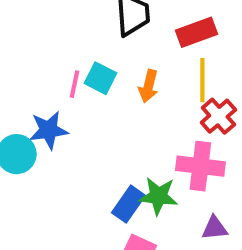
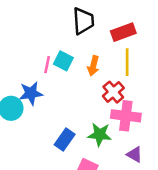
red cross: (218, 116) -> (113, 92), moved
blue rectangle: (128, 204) -> (65, 140), moved
purple triangle: (214, 228) -> (135, 154), turned 35

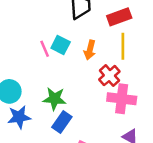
pink line: (47, 65) -> (45, 49), turned -35
blue star: (31, 93) -> (19, 117), moved
green star: (100, 135) -> (54, 99), moved

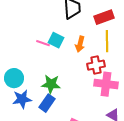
pink line: (45, 49) -> (43, 43), turned -48
red cross: (109, 76) -> (96, 65), turned 30
blue rectangle: (62, 122) -> (47, 103), moved

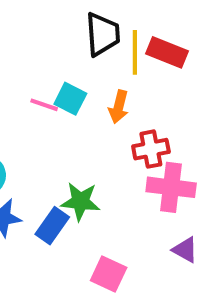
red rectangle: (104, 17) -> (167, 52), turned 42
yellow line: (107, 41) -> (135, 52), moved
green star: (51, 84) -> (80, 201), moved

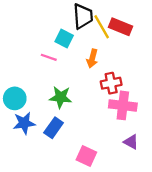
yellow line: (135, 52) -> (102, 27), turned -30
cyan square: (70, 99) -> (64, 38), moved
green star: (80, 201) -> (61, 97), moved

